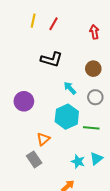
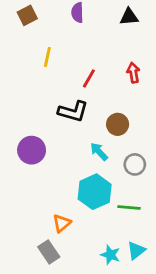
red line: (53, 24) -> (89, 78), moved
brown circle: (93, 69) -> (118, 124), moved
purple circle: (24, 101) -> (32, 150), moved

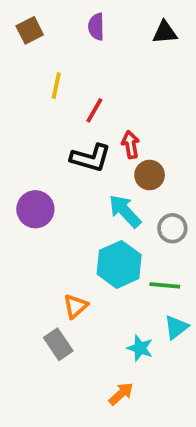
red arrow: (133, 73) -> (131, 145), moved
red line: (89, 78) -> (94, 110), moved
cyan arrow: (99, 152) -> (125, 211), size x1.4
cyan triangle: (136, 250) -> (176, 327), moved

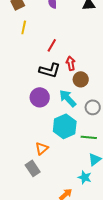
yellow line: (56, 86) -> (24, 27), moved
purple circle: (35, 209) -> (40, 97), moved
cyan star: (140, 348) -> (85, 177), moved

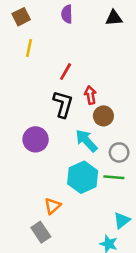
black L-shape: (50, 70) -> (63, 104), turned -90
purple circle: (40, 97) -> (36, 139), moved
green line: (89, 137) -> (114, 177), moved

